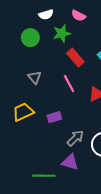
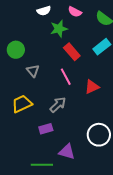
green circle: (30, 38) -> (16, 50), moved
purple rectangle: (54, 117) -> (46, 129), moved
gray arrow: (75, 138) -> (58, 105), moved

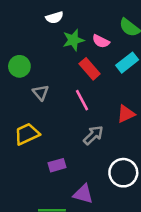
pink semicircle: (75, 12) -> (101, 41), moved
red triangle: (92, 87) -> (126, 114), moved
gray arrow: (58, 105) -> (93, 135), moved

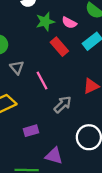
pink line: (82, 100) -> (42, 81), moved

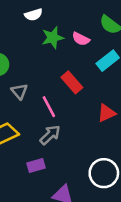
red rectangle: (59, 47) -> (72, 82), moved
gray arrow: (63, 105) -> (50, 135), moved

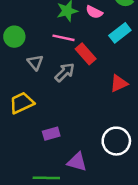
pink line: (49, 107) -> (63, 38), moved, turned -50
gray arrow: (50, 135) -> (65, 72), moved

